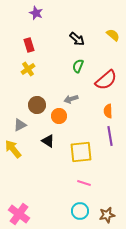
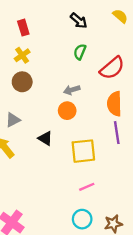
brown circle: (37, 105) -> (22, 82), moved
orange semicircle: (108, 111) -> (114, 104), size x1.5
orange circle: (59, 116) -> (67, 111), moved
pink line: (84, 183) -> (87, 187), turned -40

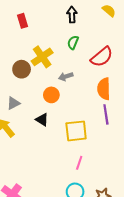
black arrow: (79, 21) -> (72, 15), turned -133
yellow cross: (22, 55) -> (42, 57), moved, size x1.5
orange circle: (67, 111) -> (51, 95), moved
pink line: (87, 187) -> (79, 163), turned -48

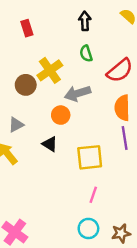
green semicircle: (73, 42) -> (86, 54), turned -40
gray arrow: (66, 76) -> (78, 93), size x1.5

